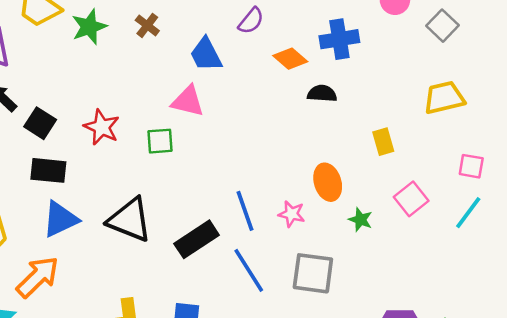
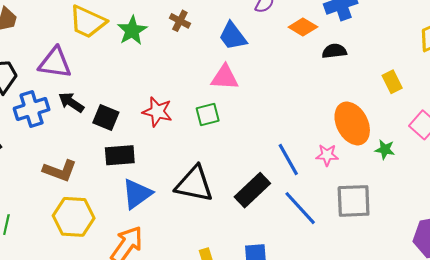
orange ellipse: (328, 182) -> (352, 123), size x1.4

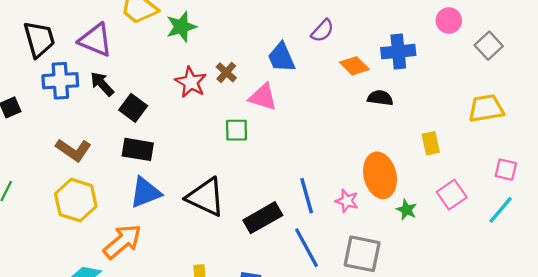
brown cross: (180, 21) -> (226, 72), moved
red star: (157, 112) -> (191, 82), moved

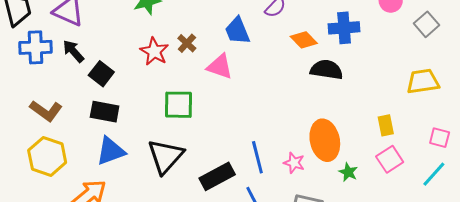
black semicircle: (380, 98) -> (326, 70), size x1.4
green square: (237, 130) -> (178, 105), moved, size x1.4
yellow rectangle: (431, 143) -> (386, 125), moved
black triangle: (206, 197) -> (166, 156), turned 45

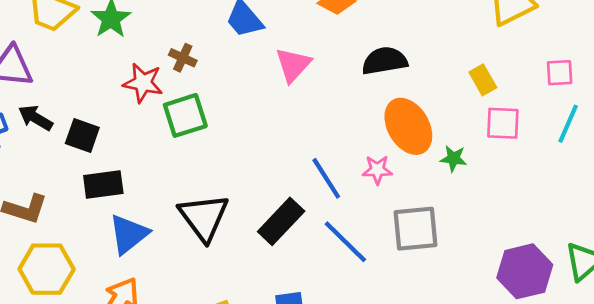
pink triangle: (220, 66) -> (293, 65), moved, turned -48
black semicircle: (326, 70) -> (385, 61), moved
green square: (178, 105) -> (185, 115), moved
pink square: (390, 159) -> (503, 123), turned -36

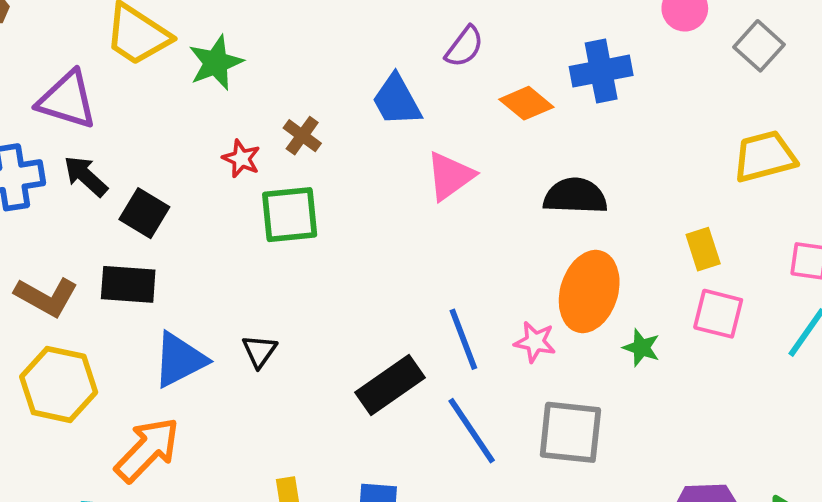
red star: (143, 83) -> (241, 159), size x0.7
orange ellipse: (408, 126) -> (589, 292), turned 36
black rectangle: (103, 184) -> (128, 284), moved
black triangle: (204, 217) -> (259, 351), moved, size x0.5

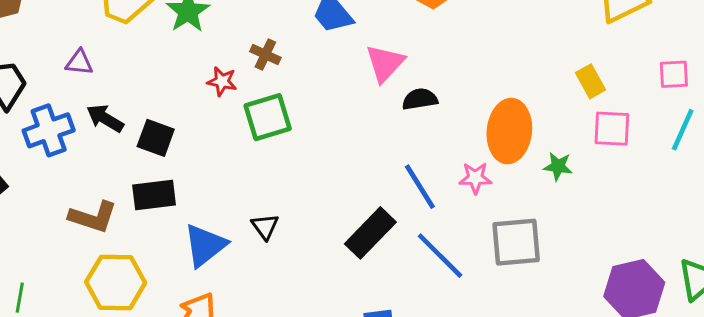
purple triangle: (67, 100) -> (79, 62), size x0.6
black semicircle: (575, 196) -> (420, 99), moved, size x0.7

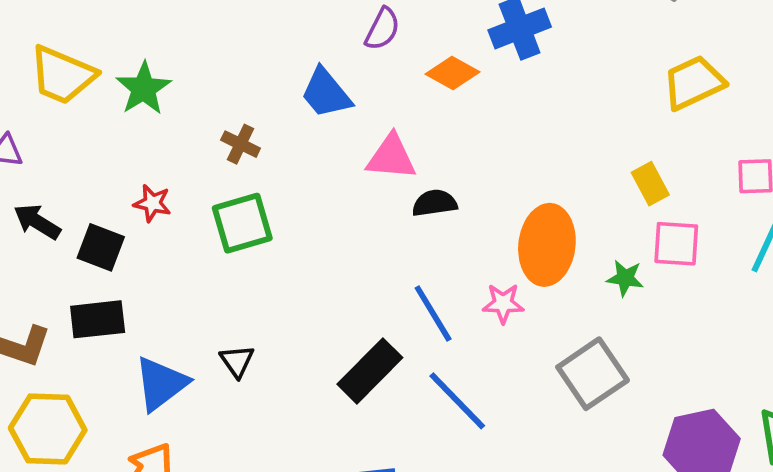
pink triangle: (385, 63) -> (391, 157), turned 51
red star: (222, 81) -> (152, 203), moved
green star: (558, 166) -> (625, 278), moved
gray square: (516, 242) -> (593, 374), moved, turned -30

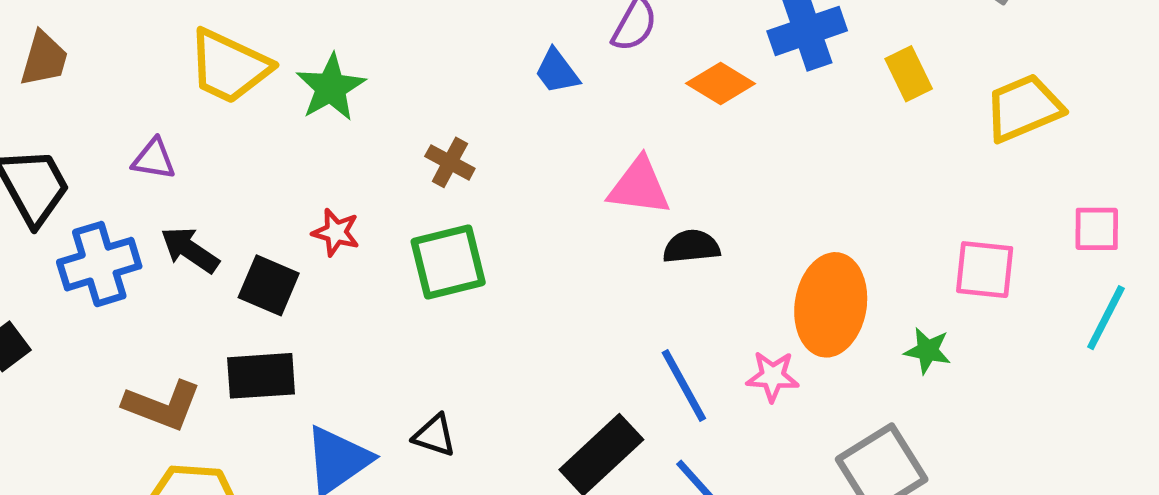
blue trapezoid: (326, 93) -> (557, 71), moved, size x0.7
yellow rectangle: (650, 184) -> (909, 74), moved
pink square: (676, 244) -> (985, 270), moved
black triangle: (237, 361) -> (434, 436), turned -39

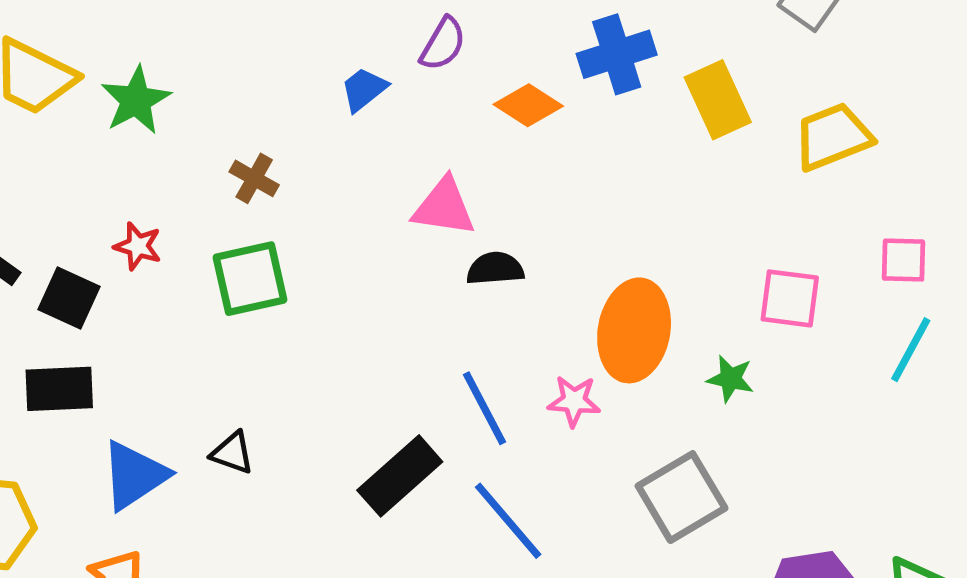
blue trapezoid: (557, 71) -> (364, 89), turned 87
yellow rectangle: (909, 74) -> (718, 100), size x1.4

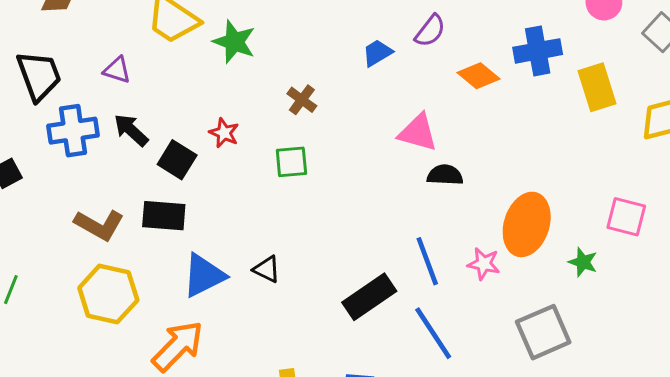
green star: (136, 100) -> (234, 42), turned -30
green square: (250, 279) -> (291, 162), size x0.7

